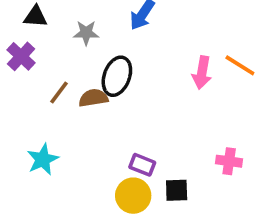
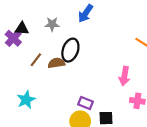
black triangle: (35, 17) -> (22, 28), moved
pink arrow: (202, 73) -> (124, 76), moved

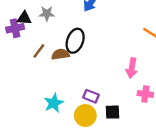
gray star: (52, 24) -> (47, 14), moved
purple cross: (13, 38) -> (15, 28), turned 35
cyan star: (26, 100) -> (54, 103), moved

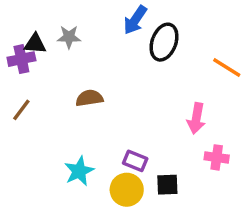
black ellipse: (75, 41) -> (164, 42), moved
brown line: (39, 51) -> (21, 110), moved

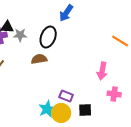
gray star: (69, 37) -> (20, 35), moved
black ellipse: (164, 42) -> (48, 37), moved
cyan star: (79, 171) -> (47, 109), moved

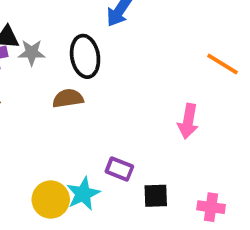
black ellipse: (48, 37) -> (85, 56), turned -30
pink cross: (114, 94) -> (211, 207), moved
yellow circle: (61, 113) -> (51, 200), moved

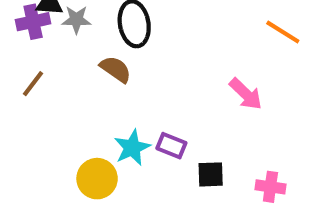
brown semicircle: (68, 98) -> (116, 69), turned 44
pink arrow: (188, 121) -> (246, 94), turned -56
cyan star: (83, 194) -> (132, 148), moved

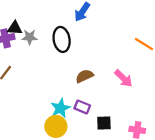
brown semicircle: (116, 69) -> (84, 76), moved, turned -60
yellow circle: (97, 179) -> (56, 126), moved

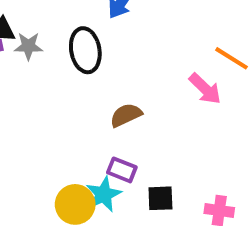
pink arrow: (123, 78) -> (205, 89), moved
cyan star: (60, 108) -> (104, 194), moved

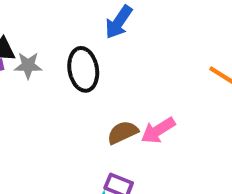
pink arrow: (205, 89) -> (158, 130), moved, turned 104

